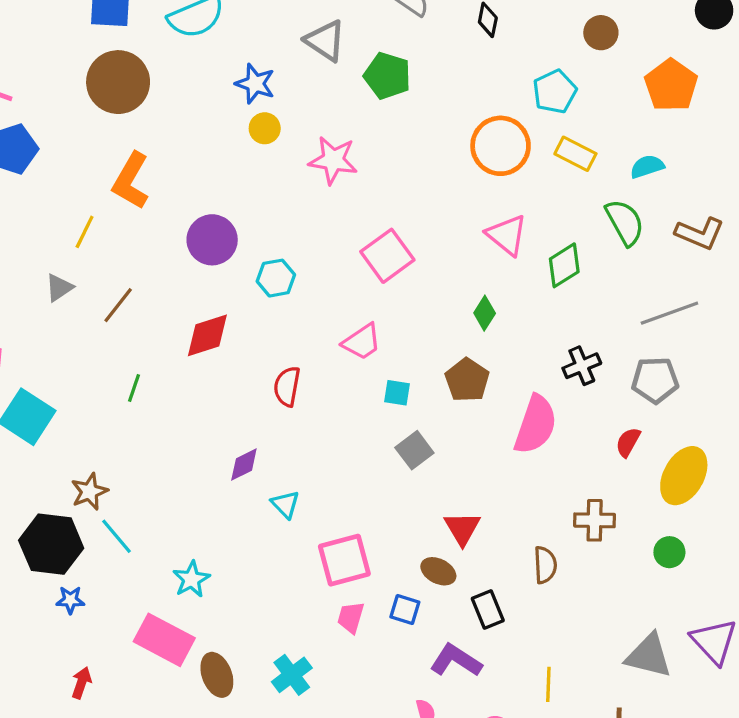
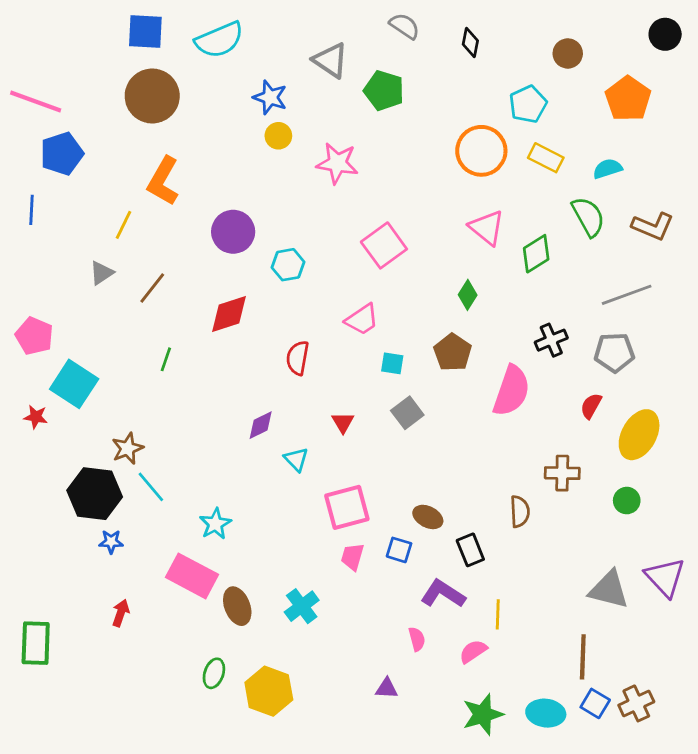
red triangle: (462, 528) -> (343, 422), moved, size x0.7
yellow line: (548, 684) -> (498, 614), moved

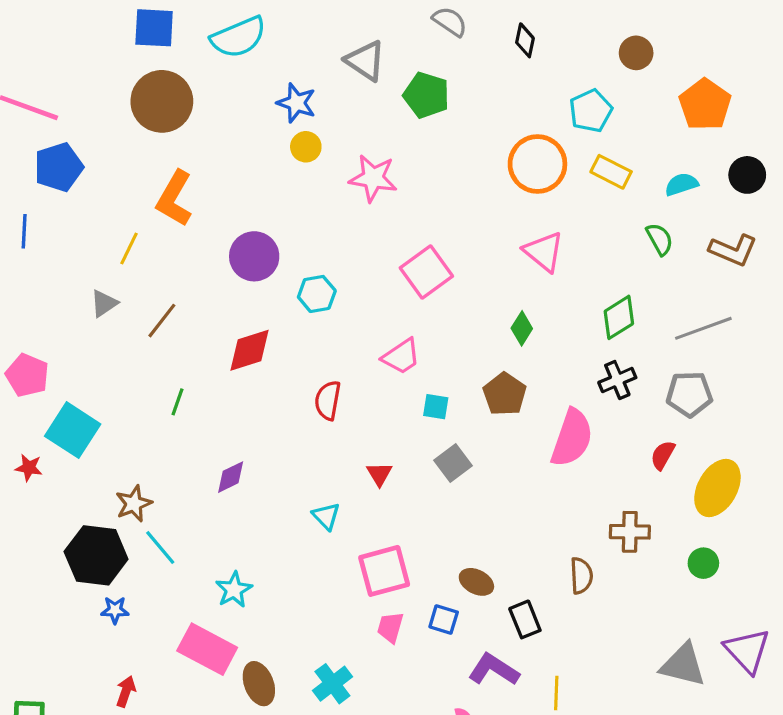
black circle: (665, 34) -> (747, 175), moved
green semicircle: (588, 217) -> (660, 239), size x0.7
green diamond: (536, 254) -> (619, 317), moved
purple diamond: (261, 425) -> (231, 477), moved

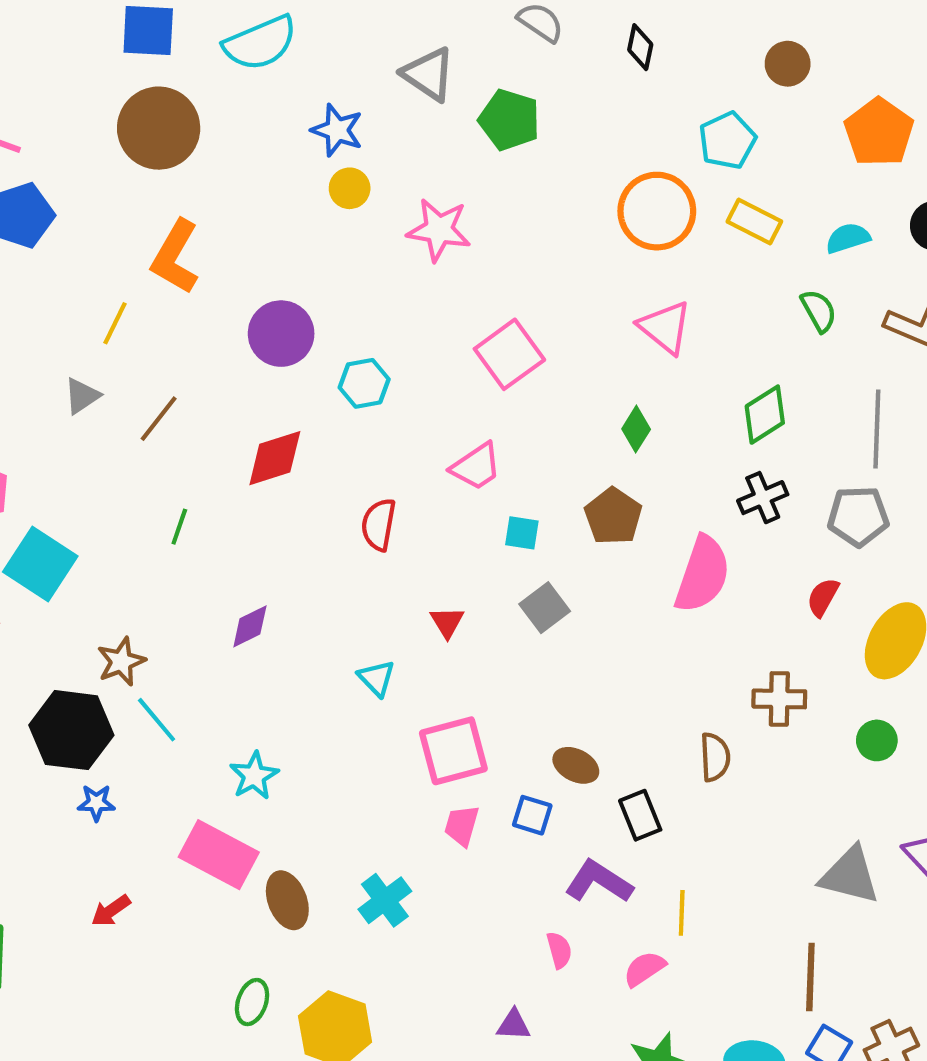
gray line: (703, 328) -> (877, 429), turned -68
red arrow: (126, 691) -> (111, 911), turned -144

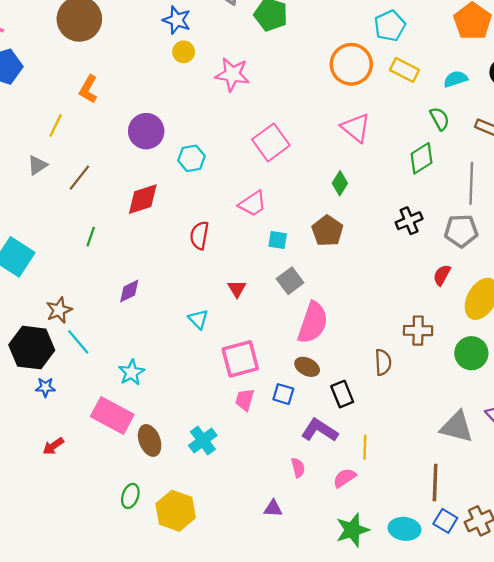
orange L-shape: (175, 257) -> (88, 89), size x0.7
green diamond: (765, 415) -> (422, 158), moved
pink semicircle: (702, 574) -> (313, 323), moved
green circle: (877, 740) -> (471, 353), size x1.5

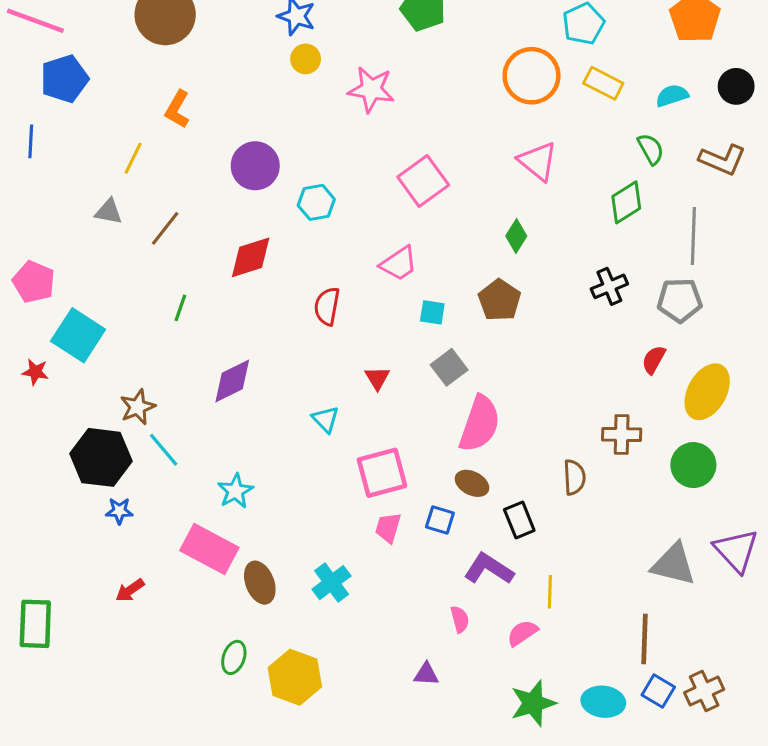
gray triangle: (37, 165) -> (109, 212), turned 45
purple diamond: (129, 291) -> (232, 381), size x1.4

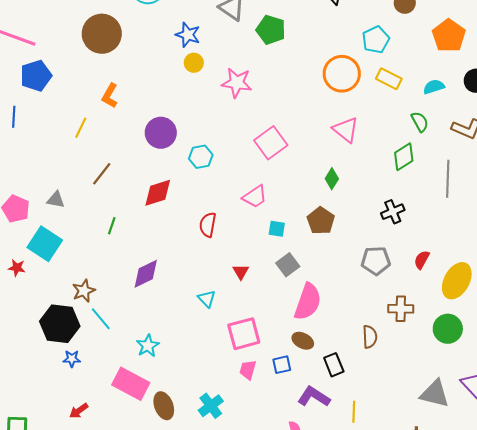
gray triangle: (109, 212) -> (56, 200), moved
gray pentagon: (680, 300) -> (376, 261), moved
blue square: (440, 520) -> (282, 365), turned -30

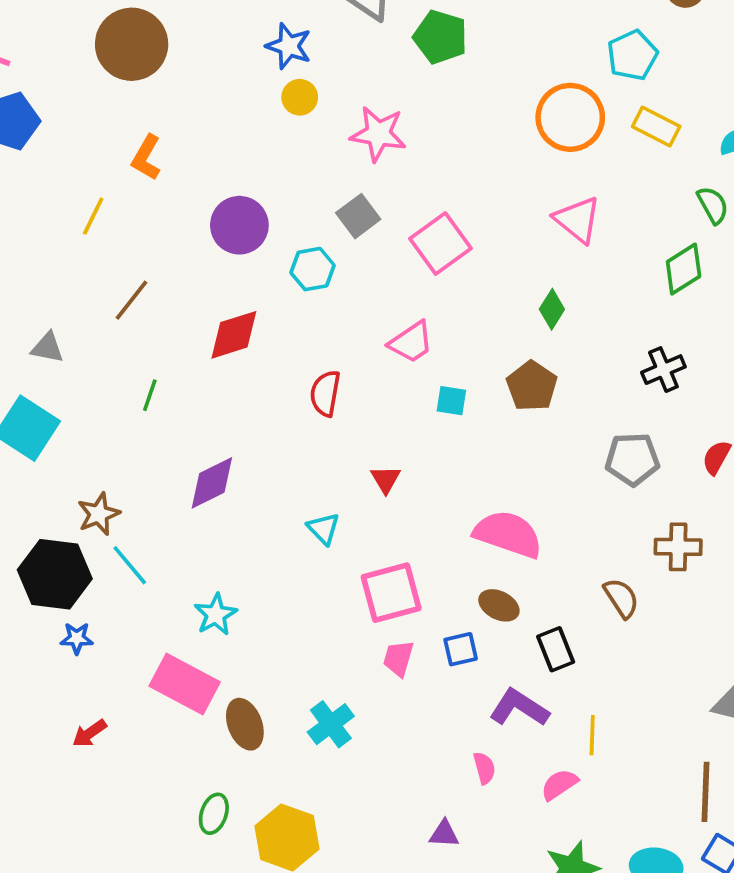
gray square: (288, 265) -> (358, 216), moved
pink semicircle: (308, 302) -> (508, 534), turned -90
brown semicircle: (370, 337) -> (621, 598), turned -30

